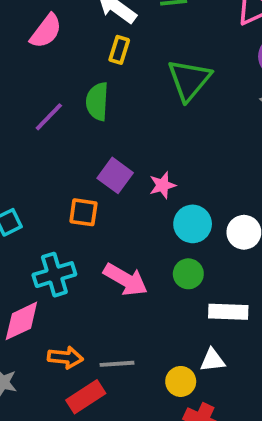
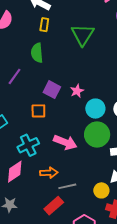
purple line: (49, 117) -> (15, 76), moved
green circle: (188, 274) -> (97, 135), size x1.6
orange arrow: (65, 357) -> (49, 173), moved

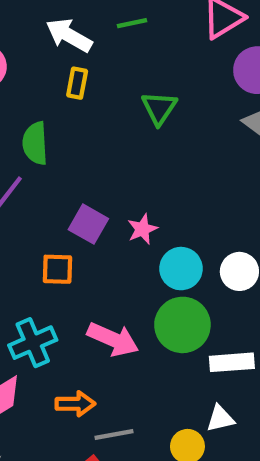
green triangle: (83, 35) -> (159, 108), size x0.7
green semicircle: (37, 53) -> (35, 143), moved

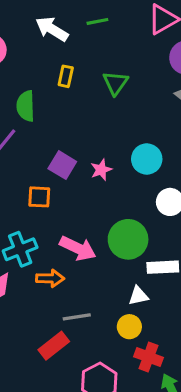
yellow rectangle: (77, 83) -> (66, 76), moved
cyan circle: (181, 269) -> (147, 159), moved
orange arrow: (75, 404) -> (50, 278), moved
white triangle: (220, 419) -> (138, 296), moved

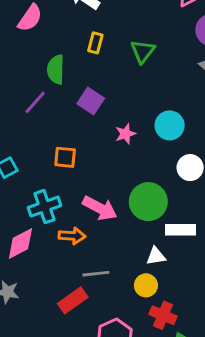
purple square: (62, 165) -> (91, 101), moved

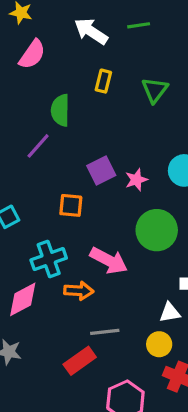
purple square: (91, 101) -> (101, 170), moved, turned 30
green circle: (148, 202) -> (157, 230), moved

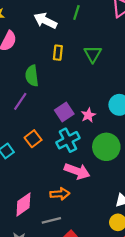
green line: (139, 25) -> (76, 12), turned -56
orange square: (71, 205) -> (33, 139), moved, turned -35
cyan cross: (49, 259) -> (68, 140), moved
gray line: (105, 332) -> (51, 220), moved

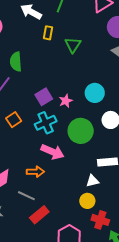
yellow rectangle: (58, 53) -> (48, 33), moved
gray line: (51, 220) -> (26, 196), turned 36

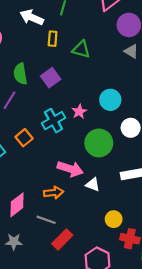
green triangle: (73, 45) -> (81, 49), turned -42
purple square: (44, 97) -> (51, 78), moved
cyan cross: (46, 123) -> (53, 121), moved
white triangle: (92, 181) -> (93, 185), moved, turned 40

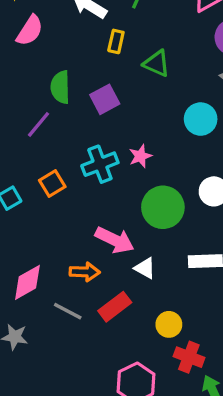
cyan circle: (110, 100) -> (201, 119), moved
red rectangle: (62, 239) -> (115, 307), moved

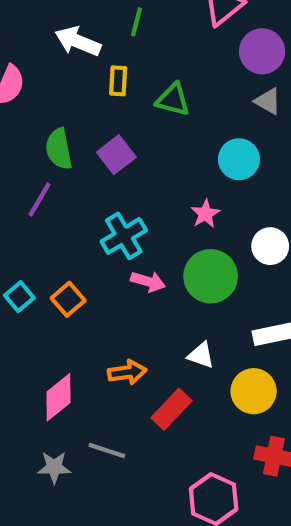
pink star: (140, 156) -> (205, 214), moved
orange square: (52, 184) -> (68, 299), moved
pink arrow: (115, 240) -> (148, 281), moved, size x0.7
gray line: (68, 311) -> (107, 451), moved
yellow circle: (169, 324) -> (254, 391), moved, size x1.4

